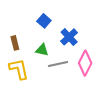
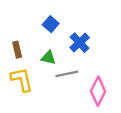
pink diamond: (85, 63) -> (98, 91), moved

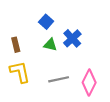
green triangle: (48, 58) -> (50, 45), moved
gray line: (67, 74) -> (59, 79), moved

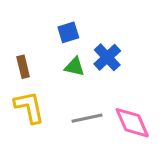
blue square: (46, 22) -> (68, 32), turned 32
pink diamond: (89, 82) -> (132, 123), turned -50

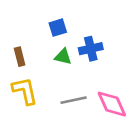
blue cross: (107, 57) -> (91, 49), turned 30

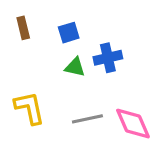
brown rectangle: (20, 57) -> (23, 28), moved

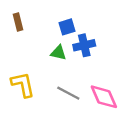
blue square: (69, 33) -> (67, 27), moved
gray line: (87, 119) -> (68, 93), turned 40

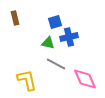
yellow L-shape: (23, 85) -> (27, 80), moved
gray line: (68, 93) -> (56, 64), moved

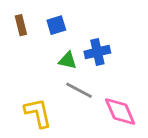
blue square: (55, 22) -> (56, 25), moved

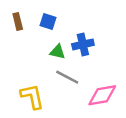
blue square: (56, 25) -> (48, 22), turned 35
pink diamond: (120, 111) -> (102, 95), turned -76

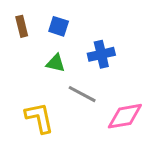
green triangle: (58, 52) -> (56, 63), moved

